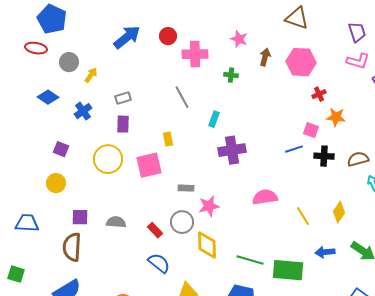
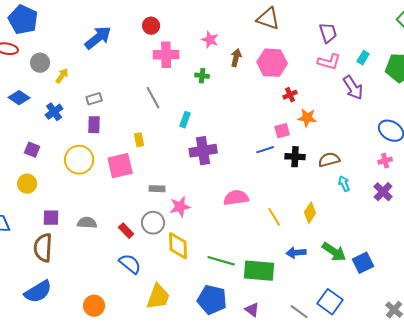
red circle: (168, 36) -> (151, 26), moved
pink square: (311, 130) -> (282, 131), turned -35

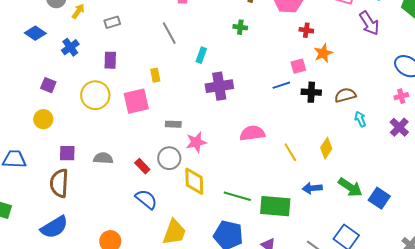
green cross: (202, 76) -> (240, 27), moved
red cross: (290, 95) -> (306, 30), turned 32
gray rectangle: (94, 99) -> (112, 22), moved
orange star: (307, 118) -> (323, 53), turned -30
blue square: (363, 263) -> (379, 198), turned -30

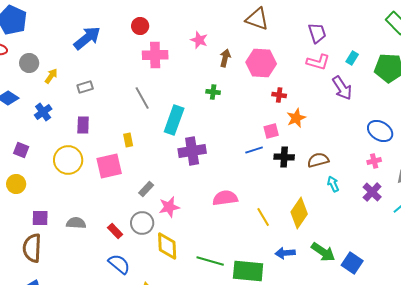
cyan rectangle: (201, 55) -> (174, 120), size x1.8
gray rectangle: (173, 124) -> (146, 189), turned -49
yellow diamond: (326, 148) -> (299, 213), size x1.4

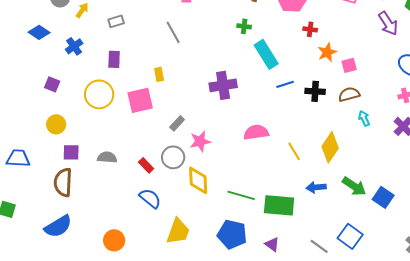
purple arrow: (342, 88) -> (388, 23), moved
cyan rectangle: (174, 120) -> (266, 54), moved, turned -52
pink square: (271, 131) -> (349, 65), moved
yellow circle: (16, 184) -> (56, 124), moved

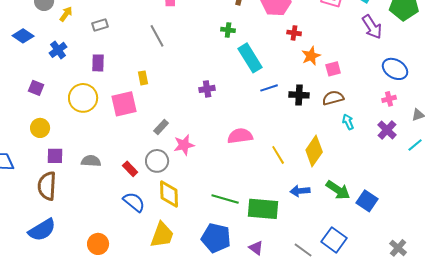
purple cross: (223, 85) -> (207, 89), size x0.6
yellow diamond: (198, 180) -> (169, 194), moved

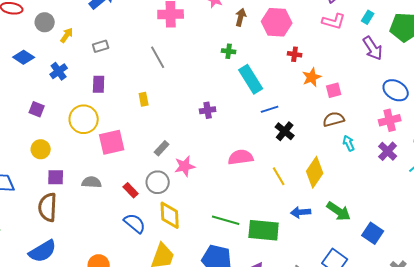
black cross: (299, 95) -> (285, 131), moved, turned 36
pink cross: (389, 99) -> (390, 120), size x1.5
pink square: (124, 104) -> (112, 142), moved
blue square: (367, 201) -> (373, 233), moved

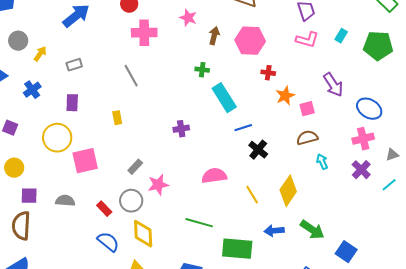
purple arrow: (373, 48) -> (333, 85), moved
green line: (226, 220) -> (199, 223), moved

